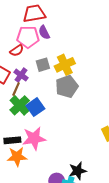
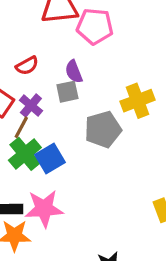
purple semicircle: (44, 32) -> (74, 72), moved
pink pentagon: (28, 37) -> (95, 26), moved
yellow cross: (65, 65) -> (138, 101), moved

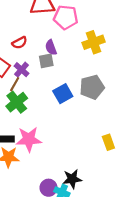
yellow cross: (138, 101) -> (94, 42), moved
gray pentagon: (103, 129) -> (92, 87), moved
blue square: (50, 159) -> (63, 94), moved

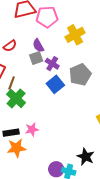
purple cross: (21, 70) -> (52, 64), moved
pink star: (29, 139) -> (32, 129), size x0.6
black star: (72, 179) -> (86, 157), moved, turned -30

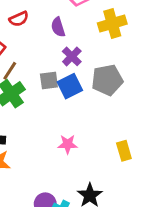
gray square: (36, 58) -> (49, 80), moved
pink star: (32, 129) -> (68, 144), moved

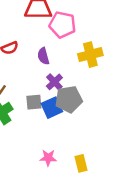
gray pentagon: (107, 80) -> (69, 99), moved
yellow rectangle: (124, 151) -> (81, 163), moved

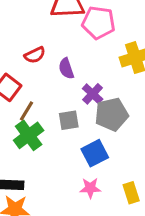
purple semicircle: (43, 56) -> (66, 68), moved
blue square: (52, 108) -> (95, 153), moved

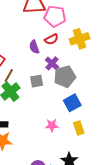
red semicircle: (35, 55) -> (51, 39), moved
blue square: (95, 153) -> (72, 103), moved

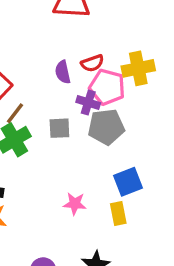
pink pentagon: (55, 16) -> (107, 87), moved
purple cross: (52, 63) -> (88, 103), turned -32
blue square: (72, 103) -> (128, 182), moved

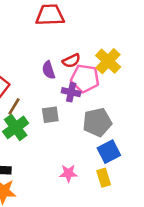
yellow cross: (138, 68) -> (108, 61), turned -30
gray pentagon: (106, 127) -> (97, 122), moved

